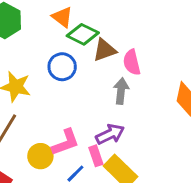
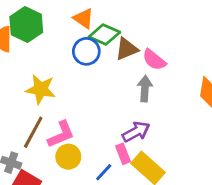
pink semicircle: (132, 62) -> (154, 60), turned -35
blue circle: (62, 67) -> (86, 51), moved
pink L-shape: (66, 142) -> (61, 134), moved

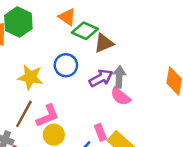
blue circle: (86, 51) -> (66, 65), moved
pink semicircle: (154, 60) -> (120, 97), moved
purple arrow: (136, 132) -> (101, 78), moved

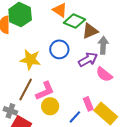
gray arrow: (119, 77) -> (103, 45), moved

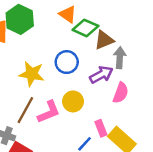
pink semicircle: (104, 74) -> (121, 93), turned -108
yellow circle: (50, 106) -> (73, 101), moved

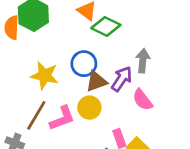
brown triangle: (104, 40) -> (96, 81), moved
purple arrow: (101, 75) -> (122, 79), turned -30
pink semicircle: (121, 93) -> (143, 100), turned 120

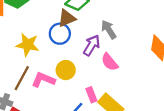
gray arrow: (143, 61) -> (109, 30), turned -36
brown triangle: (96, 81) -> (67, 18), moved
pink L-shape: (62, 118) -> (43, 80), turned -135

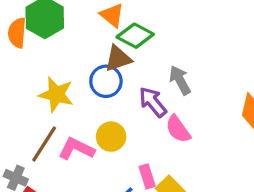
purple arrow: (92, 45) -> (153, 102), turned -75

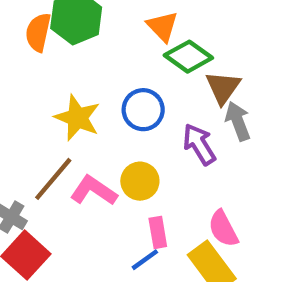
brown triangle: (118, 59) -> (223, 87), moved, turned -44
pink semicircle: (178, 129) -> (223, 229), moved
pink rectangle: (147, 176) -> (158, 232), moved

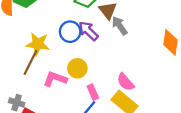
purple arrow: (199, 144) -> (88, 31), moved
brown line: (53, 179) -> (31, 62), moved

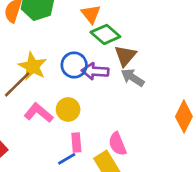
gray arrow: (120, 26) -> (133, 78), turned -42
purple arrow: (88, 31) -> (95, 71), turned -60

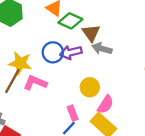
yellow circle: (68, 109) -> (90, 87), moved
pink L-shape: (39, 113) -> (35, 83), moved
pink semicircle: (117, 144) -> (105, 105), turned -108

